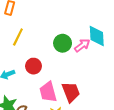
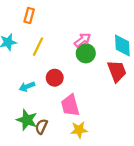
pink arrow: (82, 45) -> (82, 40), moved
red trapezoid: (71, 92) -> (117, 71), moved

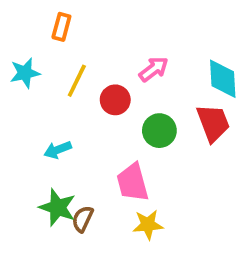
green circle: (86, 53) -> (159, 131), moved
red circle: (55, 78) -> (115, 100), moved

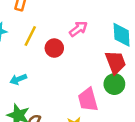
green circle: (159, 131) -> (114, 84), moved
pink trapezoid: (133, 182) -> (88, 100), moved

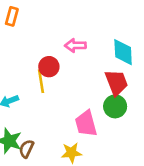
pink arrow: (78, 29) -> (75, 45), turned -144
yellow line: (30, 36) -> (41, 81), moved, turned -35

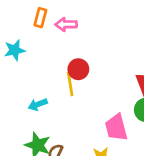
pink arrow: (75, 45) -> (66, 24), moved

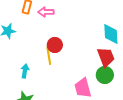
cyan arrow: (38, 104) -> (25, 71), turned 120

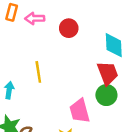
red circle: (55, 45) -> (69, 28), moved

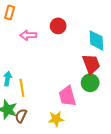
pink arrow: (35, 18) -> (28, 35), moved
yellow line: (38, 72) -> (22, 88), moved

